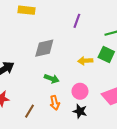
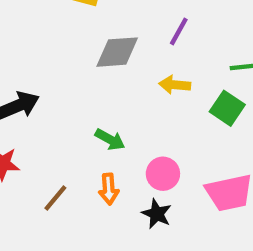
gray diamond: (44, 48) -> (117, 52), moved
yellow arrow: (85, 61) -> (175, 85), moved

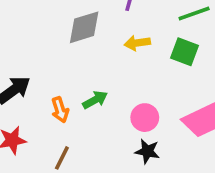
green arrow: (110, 139) -> (95, 100), turned -45
orange arrow: (109, 189) -> (60, 110), moved

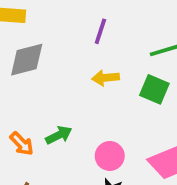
gray diamond: (84, 27) -> (27, 60), moved
orange arrow: (60, 110) -> (22, 144), turned -30

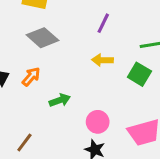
gray diamond: (27, 60) -> (42, 38), turned 48
orange arrow: (22, 144) -> (31, 77), moved, turned -102

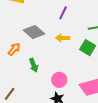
gray diamond: (42, 38) -> (34, 32), moved
green arrow: (60, 100) -> (34, 65), turned 88

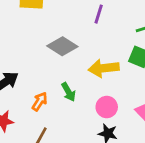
yellow arrow: (63, 38) -> (104, 68), moved, size x1.5
orange arrow: (14, 49) -> (40, 101), moved

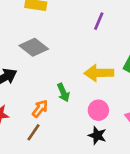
gray diamond: (62, 46) -> (34, 47), moved
orange arrow: (40, 101) -> (40, 109), moved

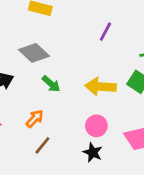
green arrow: (63, 93) -> (51, 84), moved, turned -30
brown line: (34, 132) -> (42, 145), moved

